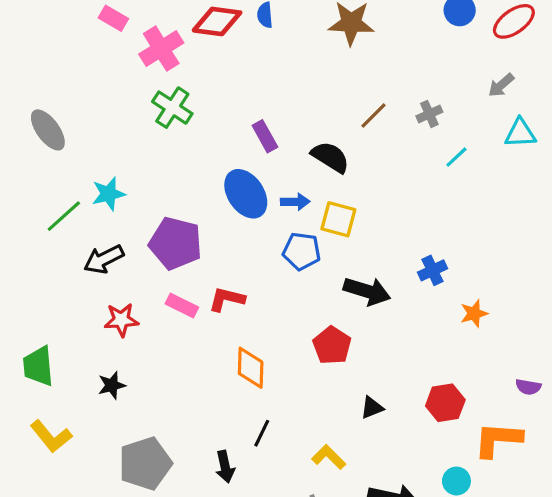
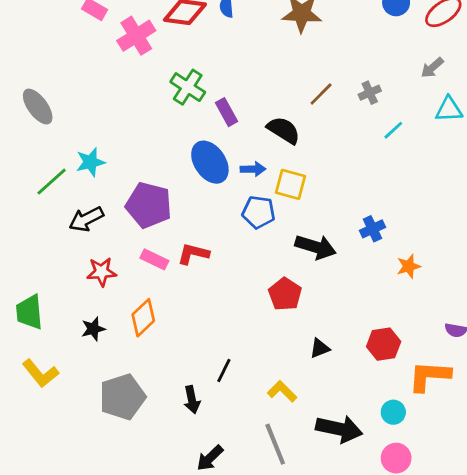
green cross: (172, 108) -> (188, 87), moved
orange diamond: (251, 368) -> (143, 318), moved, turned 45

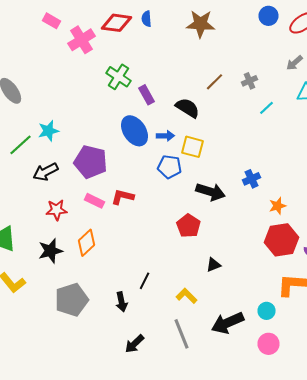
black star: (93, 329) -> (50, 251), size x1.4
red hexagon: (384, 344) -> (282, 240), moved, size x1.4
black arrow: (339, 429) -> (228, 323), turned 144

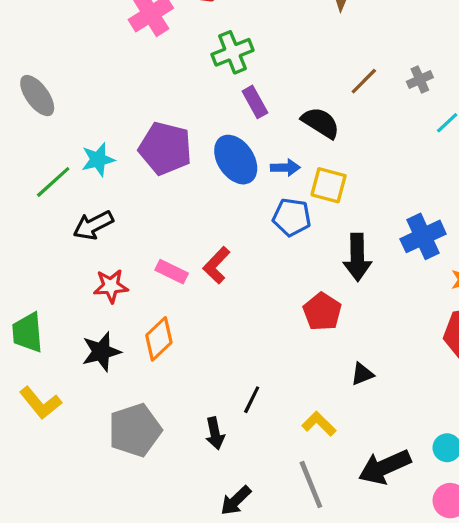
green cross: (118, 77) -> (233, 52), moved, turned 35
purple pentagon: (90, 162) -> (165, 148), moved
blue cross: (252, 179) -> (423, 236), size x1.5
black arrow: (210, 192) -> (357, 257), turned 72
red L-shape: (122, 197) -> (216, 265), turned -60

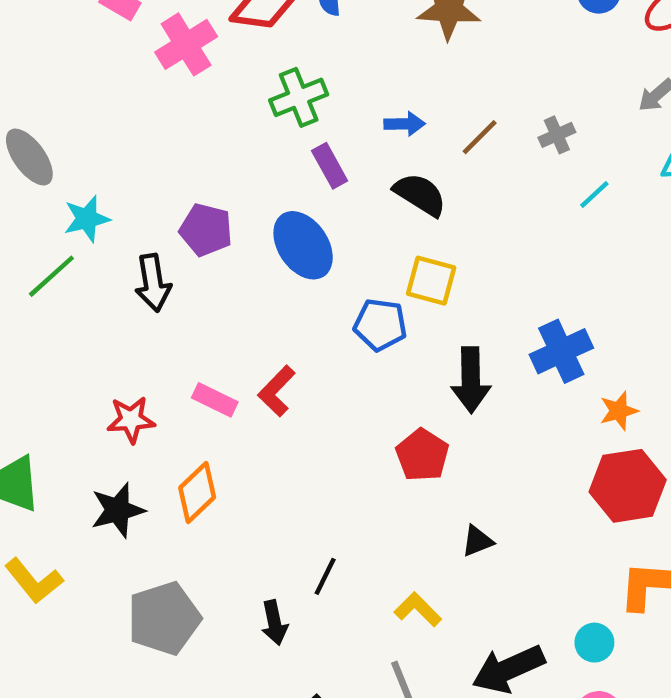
purple pentagon: (165, 148) -> (206, 230), size x0.7
cyan star: (98, 160) -> (87, 219), moved
blue arrow: (285, 168) -> (405, 124), moved
black arrow: (93, 225) -> (153, 283), moved, turned -72

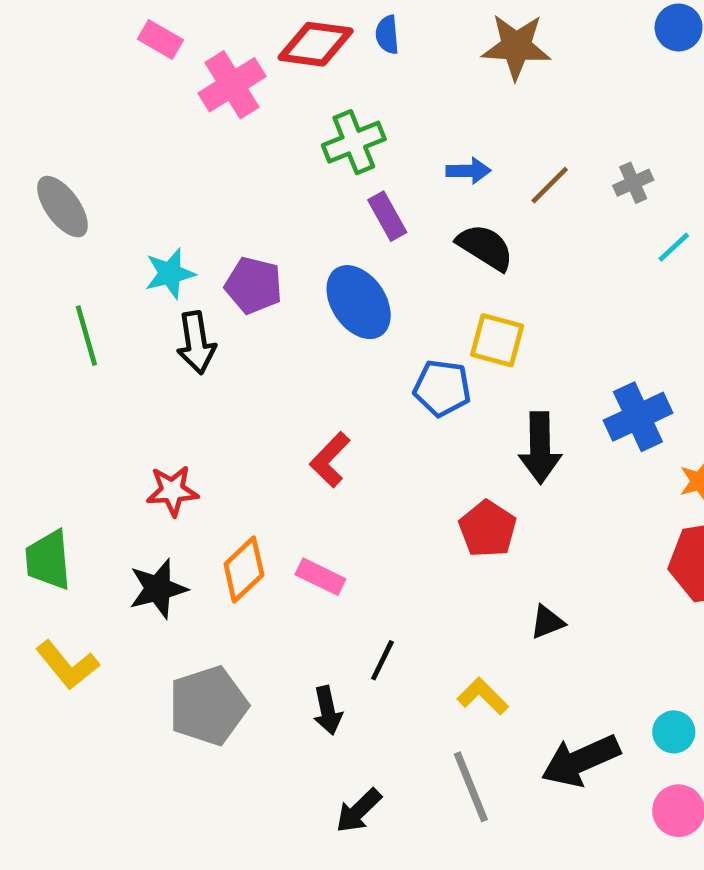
cyan star: (87, 219) -> (170, 273), moved
green line: (51, 276) -> (86, 336), turned -64
pink rectangle: (215, 400) -> (320, 577), moved

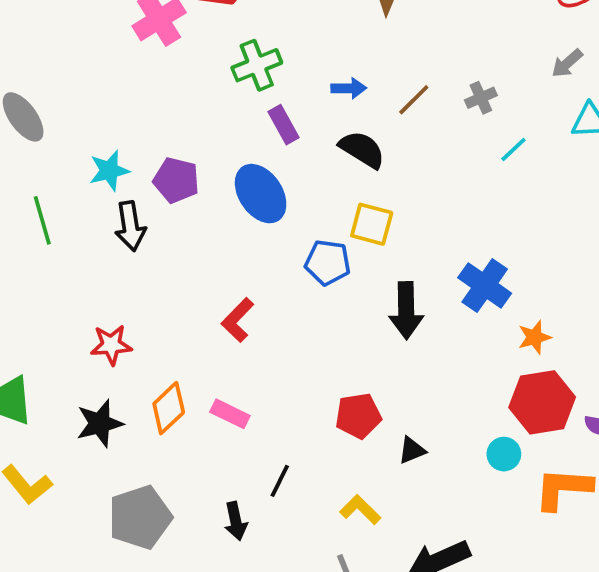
blue cross: (638, 417) -> (485, 286), turned -30
red pentagon: (488, 529) -> (358, 416), moved, turned 30
cyan circle: (674, 732) -> (504, 454), moved

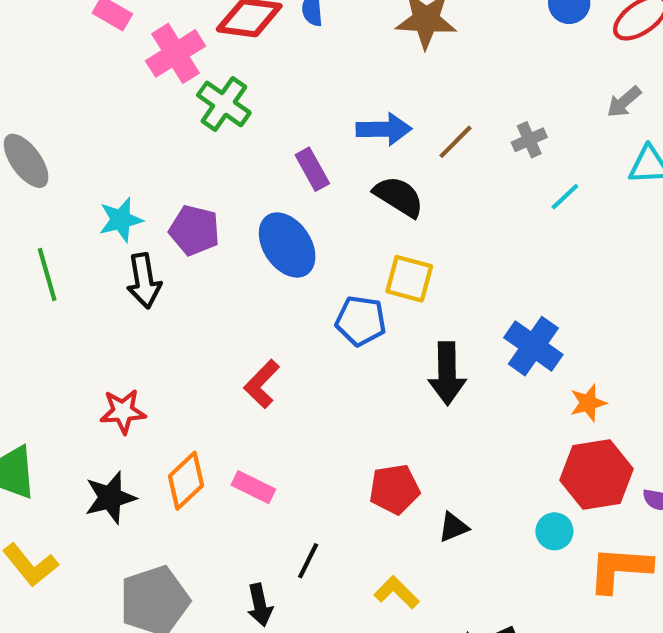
green cross: (257, 65) -> (224, 104), moved, turned -33
blue arrow: (349, 88) -> (384, 129), size x1.4

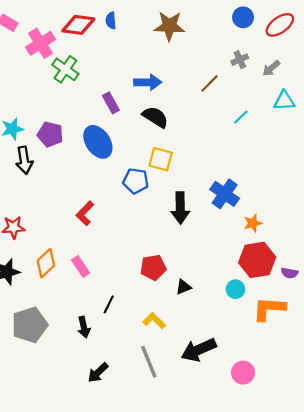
gray cross: (529, 140) -> (240, 60), moved
brown line: (455, 142) -> (209, 83), moved
pink rectangle: (253, 487) -> (81, 266), turned 30

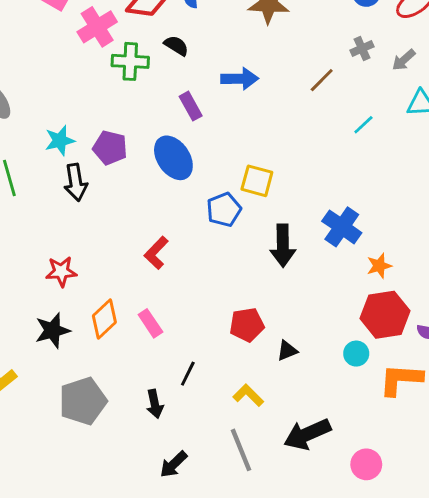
green cross: (65, 69) -> (130, 61), turned -32
black semicircle: (155, 117) -> (176, 46), moved, size x0.7
blue pentagon: (136, 181) -> (224, 210), turned -30

